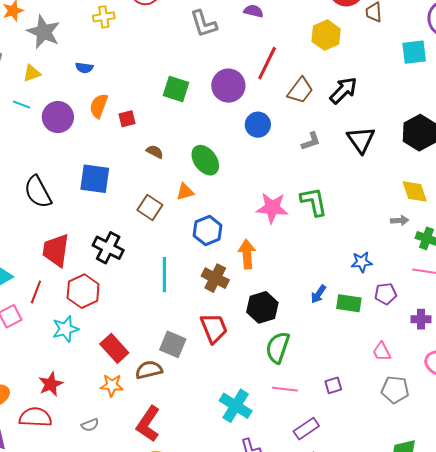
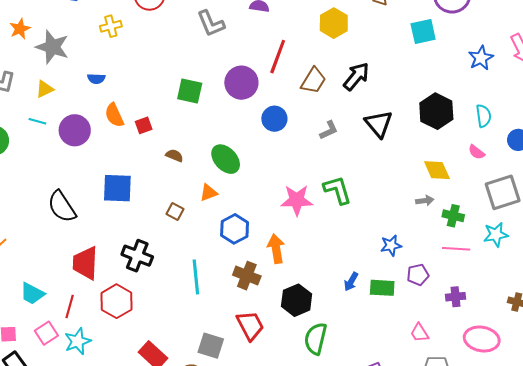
orange semicircle: (99, 106) -> (114, 115), turned -40
brown square: (150, 207) -> (175, 212), size x0.7
cyan star: (65, 329) -> (78, 341), moved

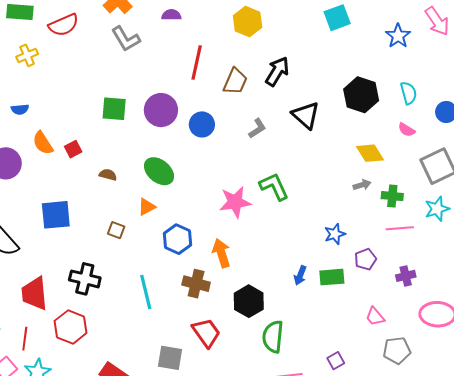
purple circle: (241, 83) -> (161, 110), moved

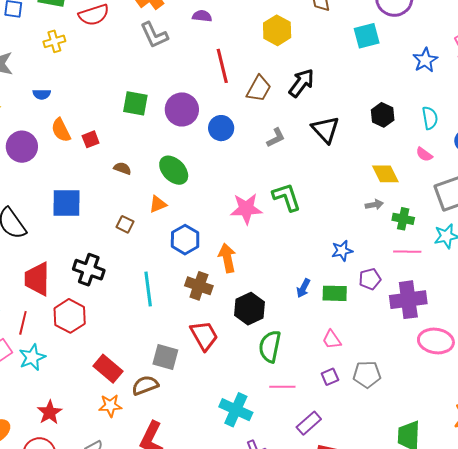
red line: (197, 63) -> (222, 66), turned -32
black hexagon: (361, 95) -> (383, 115), size x0.7
purple cross: (406, 276) -> (408, 300), size x1.8
pink trapezoid: (375, 317) -> (332, 340), moved
gray pentagon: (397, 350) -> (367, 374), moved

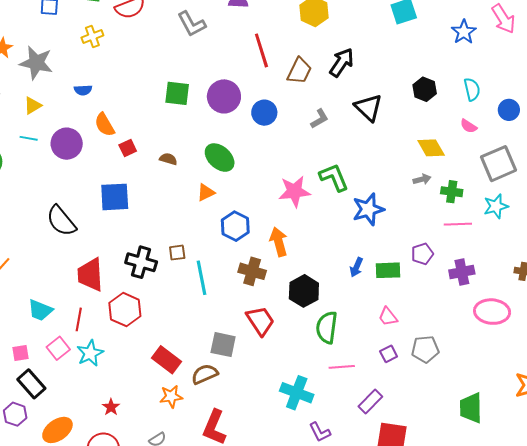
red square: (91, 139) -> (128, 148), moved
brown square: (125, 224) -> (177, 253), moved, turned -30
blue star: (342, 251) -> (368, 209), moved, size x1.5
purple cross: (408, 300) -> (462, 272), size x0.7
red star: (50, 412) -> (111, 407), size x0.7

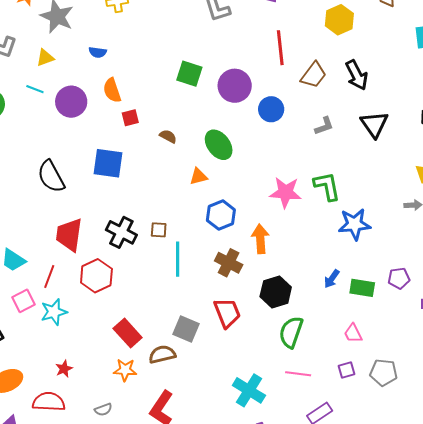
black arrow: (342, 62) -> (357, 75), turned 108

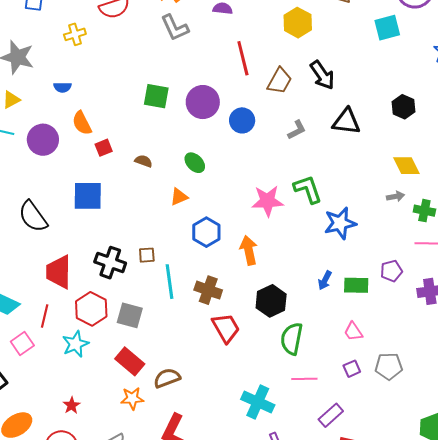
black triangle: (374, 124) -> (346, 122), turned -40
green ellipse: (219, 145) -> (195, 163), size x0.7
brown cross: (229, 263) -> (208, 290), moved
cyan star: (54, 312) -> (76, 344), moved
gray square: (186, 329) -> (130, 315), moved

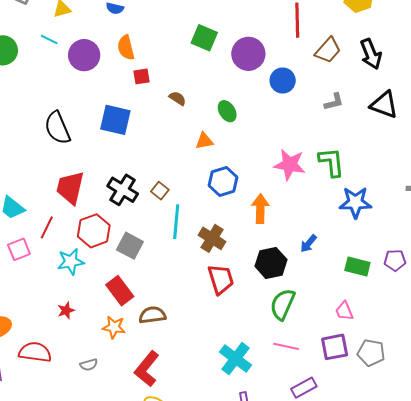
brown square: (147, 255) -> (160, 191), turned 30
blue arrow: (325, 280) -> (308, 244), moved
purple square: (352, 369) -> (335, 347), size x1.6
red star: (72, 405) -> (66, 310), moved

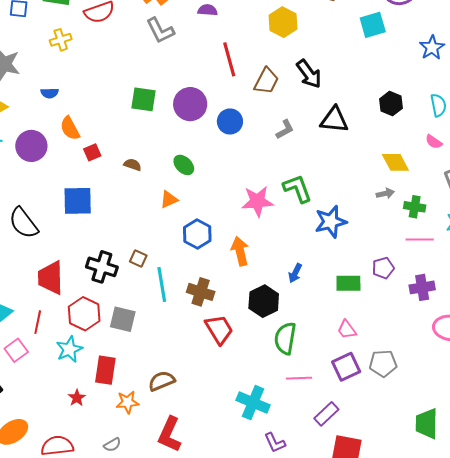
red rectangle: (120, 291) -> (105, 370), moved, turned 60

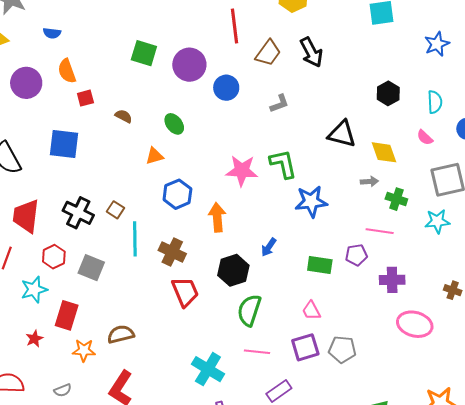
black triangle: (334, 120) -> (342, 134), moved
pink line: (420, 239) -> (380, 231), moved
red hexagon: (84, 314) -> (54, 257), size x0.7

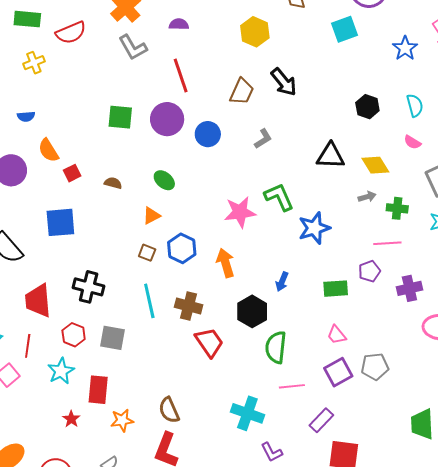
red line: (235, 26) -> (181, 76), moved
brown square: (115, 210) -> (147, 253), moved
brown semicircle: (121, 334) -> (169, 410), moved, turned -88

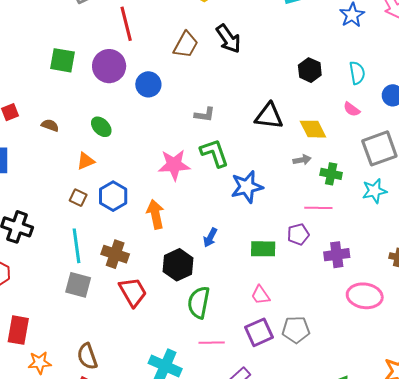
gray L-shape: (263, 139) -> (205, 115), moved, turned 35
gray square: (113, 338) -> (78, 285), moved

